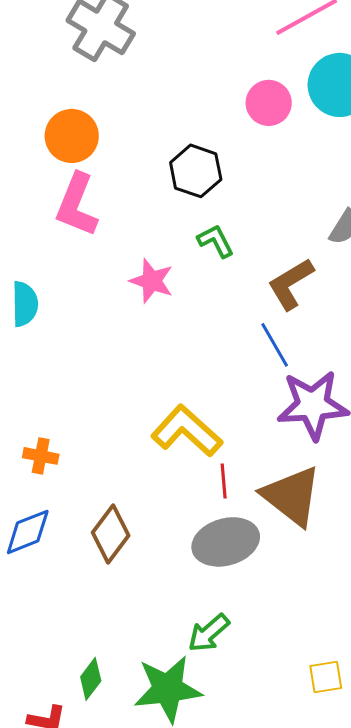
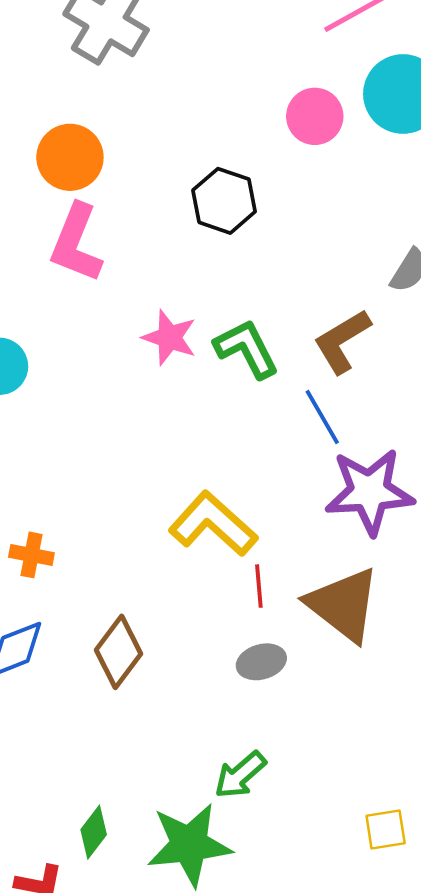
green L-shape: (216, 241) -> (246, 349), moved, size x1.4
gray ellipse: (226, 542) -> (261, 662), size x0.6

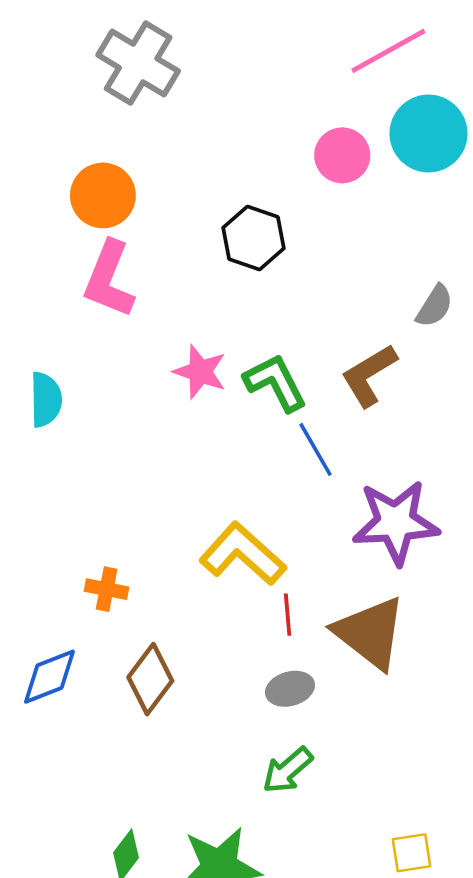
blue line: (322, 417) -> (316, 449), moved
orange cross: (31, 555) -> (107, 589), moved
green arrow: (240, 775) -> (288, 770), moved

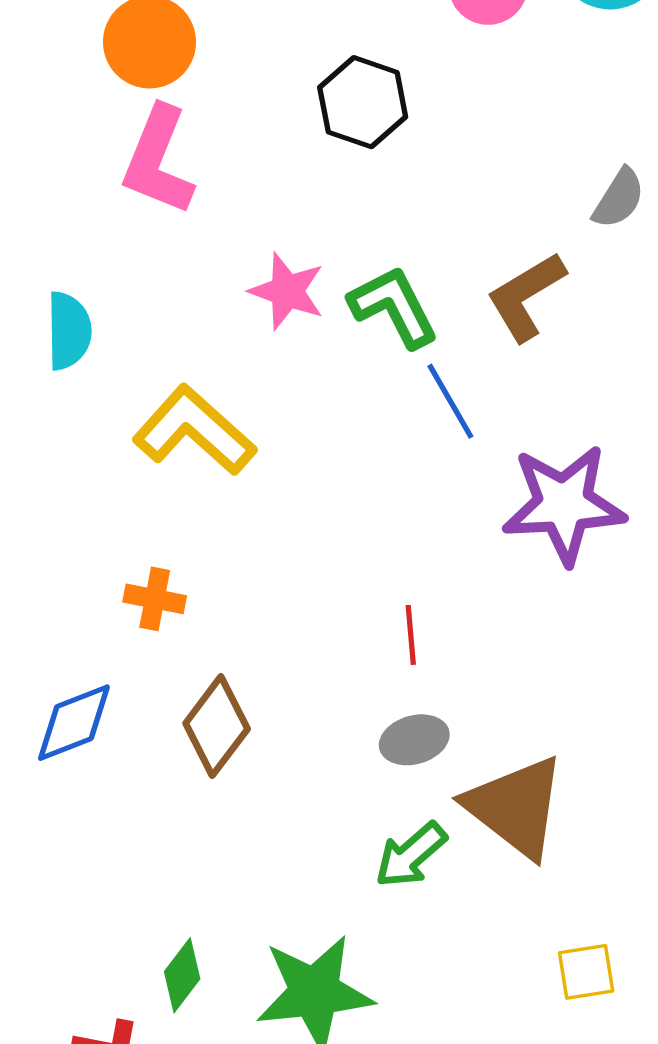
yellow L-shape: (243, 554) -> (194, 430), moved
brown triangle: (370, 633) -> (516, 807), moved

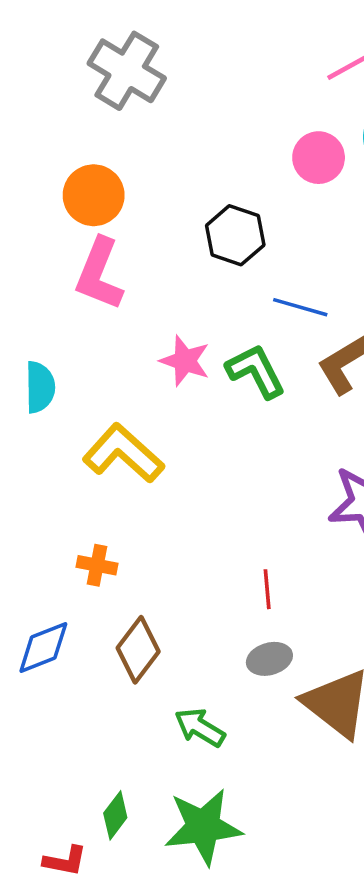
blue line: (450, 401) -> (300, 307), moved, turned -44
green arrow: (411, 855) -> (200, 727), moved, turned 72

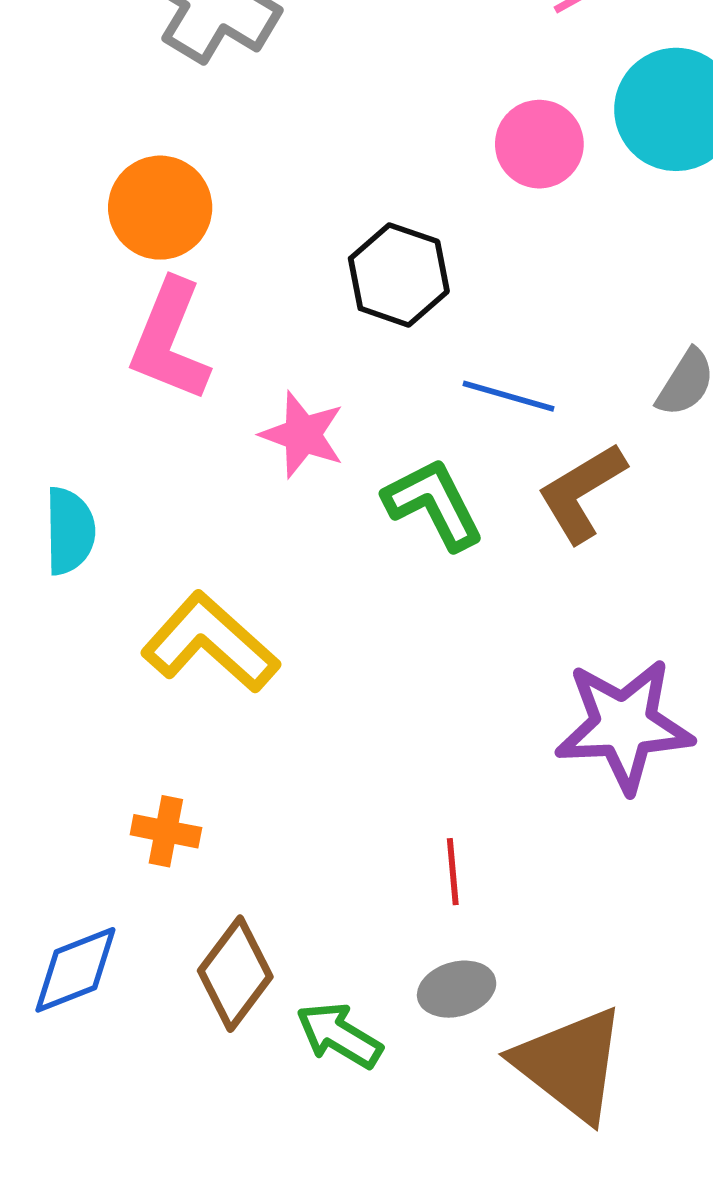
pink star: (185, 361) -> (303, 435), moved
green arrow: (200, 727) -> (339, 1035), moved

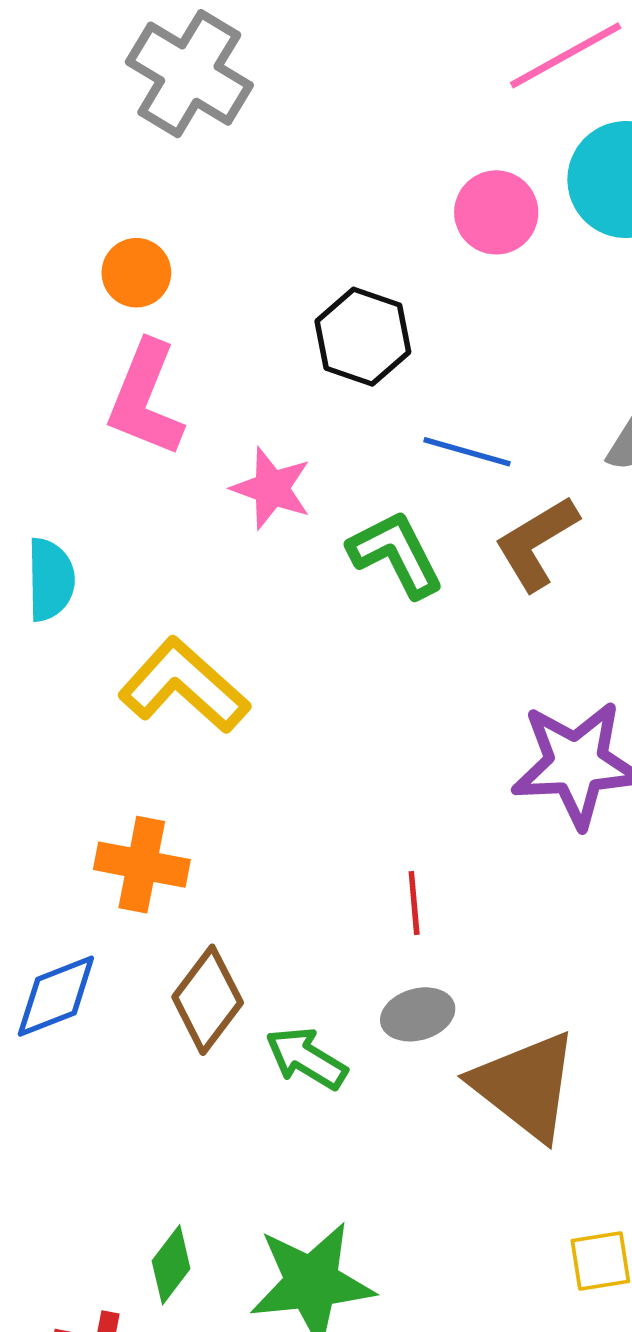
orange circle: (160, 208) -> (136, 273), size x0.7
orange cross: (166, 831) -> (142, 865), size x1.4

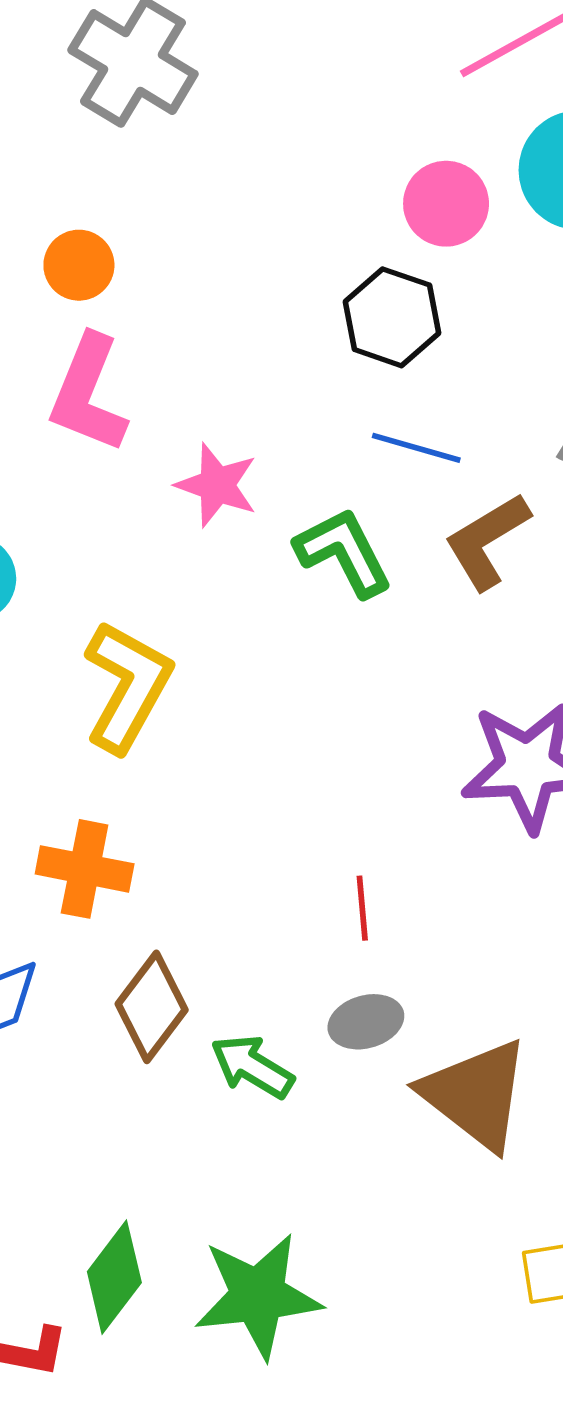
black hexagon: (363, 337) -> (392, 317), moved
yellow L-shape: (184, 686) -> (127, 686), turned 77
green diamond: (171, 1265) -> (114, 1277), size x1.4

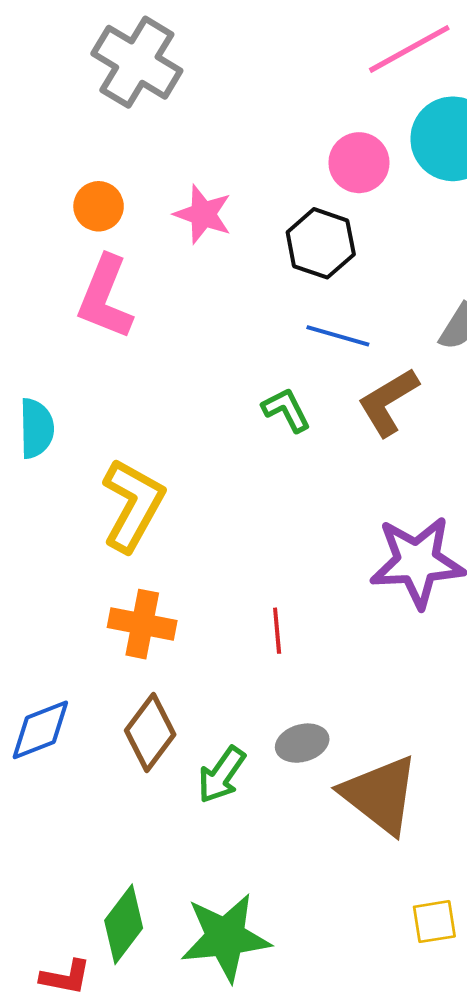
pink star: (217, 485) -> (203, 214), moved
green L-shape: (344, 552) -> (286, 410), size x0.7
orange cross: (85, 869) -> (142, 624), moved
red line: (362, 908) -> (277, 631), moved
green arrow: (252, 1067) -> (221, 775), turned -86

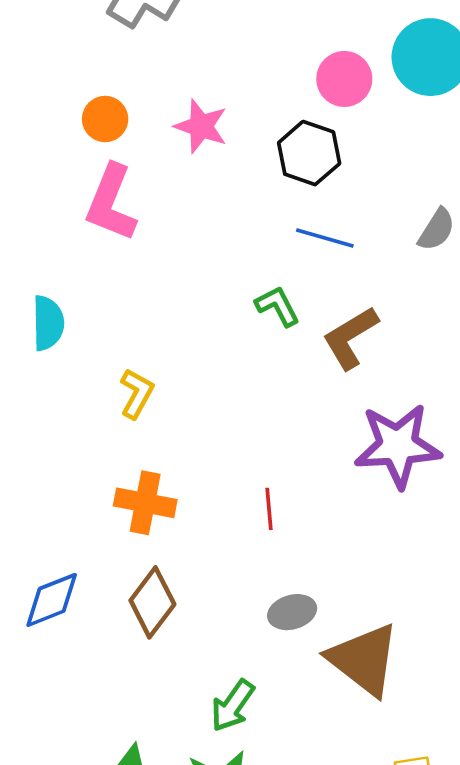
brown L-shape: (388, 402) -> (350, 338), moved
yellow L-shape: (133, 505) -> (137, 393), size x0.6
green arrow: (221, 775) -> (233, 706), moved

